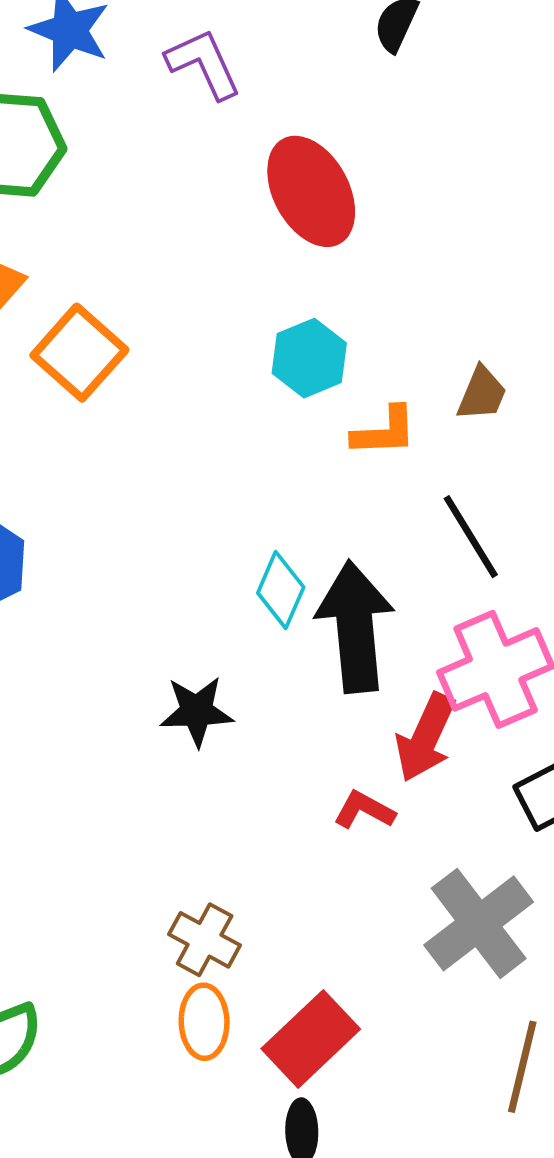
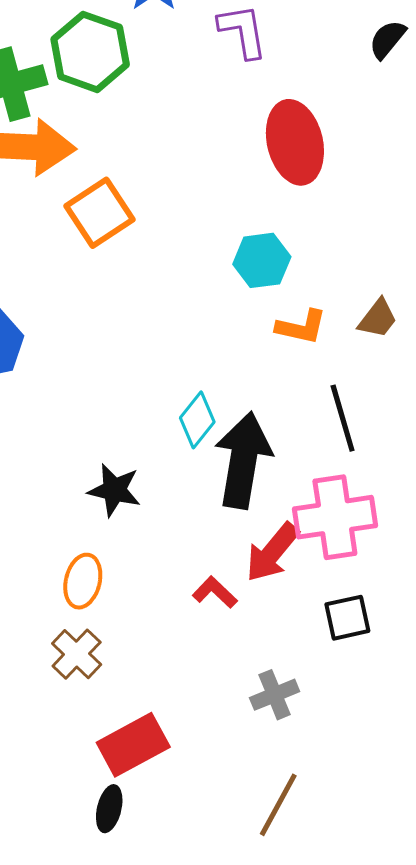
gray cross: (479, 923) -> (275, 695), size x0.6
orange ellipse: (204, 1022) -> (83, 581), moved

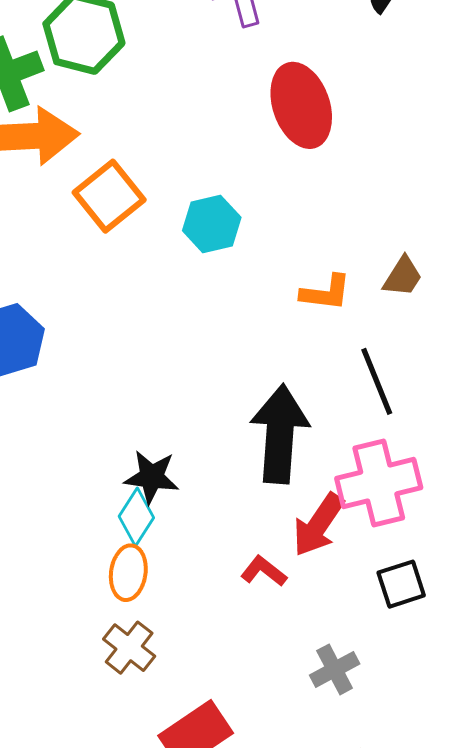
cyan hexagon: (262, 260) -> (212, 224), moved
cyan diamond: (197, 420) -> (136, 517), moved

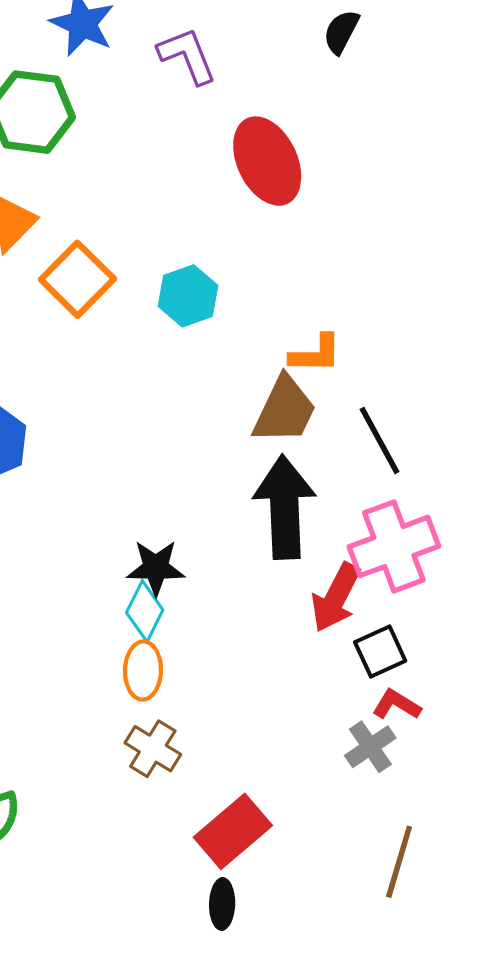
brown trapezoid: (403, 277) -> (285, 410), moved, size x1.6
red L-shape: (264, 571) -> (396, 705), moved
black square: (401, 584) -> (380, 652), moved

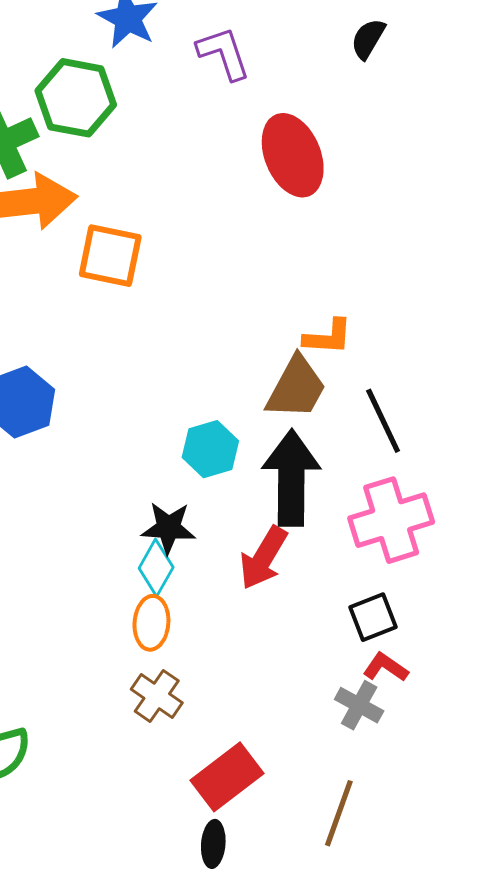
orange square: (77, 279) -> (110, 256), turned -36
cyan hexagon: (188, 296) -> (210, 449), moved
red arrow: (336, 597) -> (263, 558), moved
gray cross: (370, 747) -> (359, 705), turned -30
brown line: (399, 862) -> (339, 813), moved

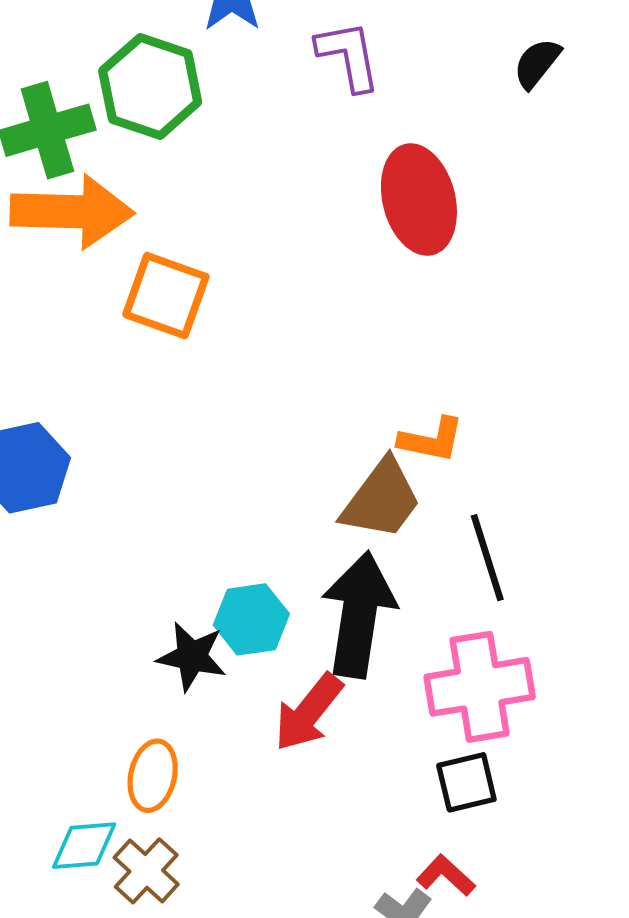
cyan hexagon: (210, 449) -> (251, 619), moved
cyan diamond: (156, 568) -> (84, 846), moved, turned 48
black square: (373, 617) -> (466, 782), moved

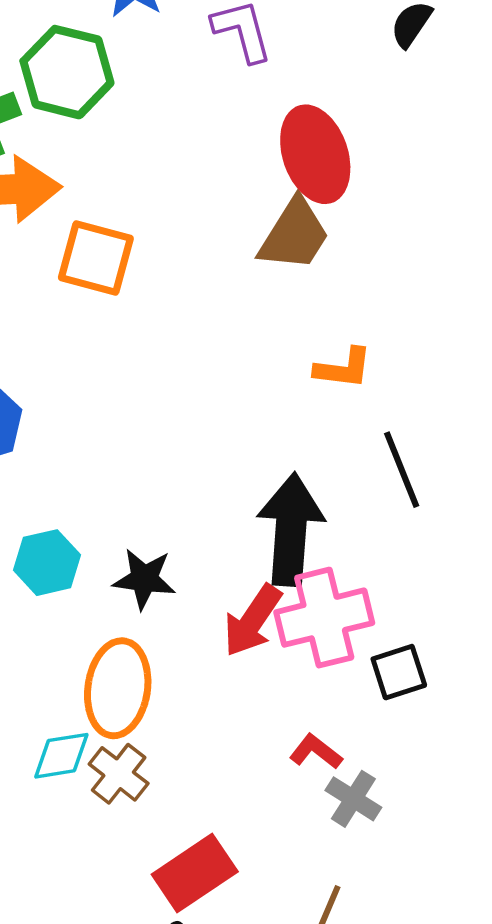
brown trapezoid: (381, 499) -> (294, 235), moved
cyan hexagon: (251, 619) -> (47, 563), moved
pink cross: (480, 687) -> (324, 618), moved
orange ellipse: (153, 776) -> (118, 688), size x1.5
red L-shape: (446, 875) -> (316, 752), moved

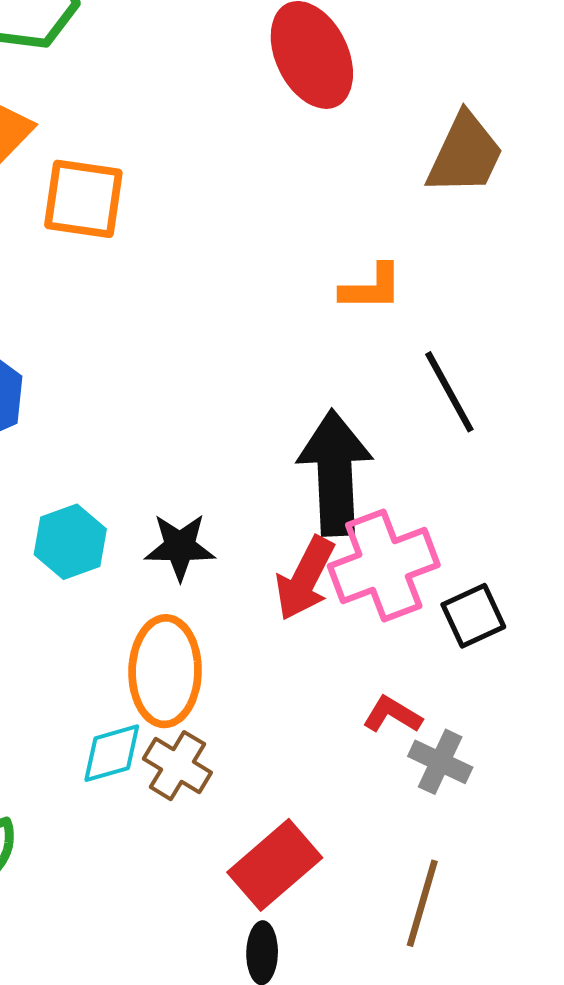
brown trapezoid: (294, 235) -> (465, 154), moved

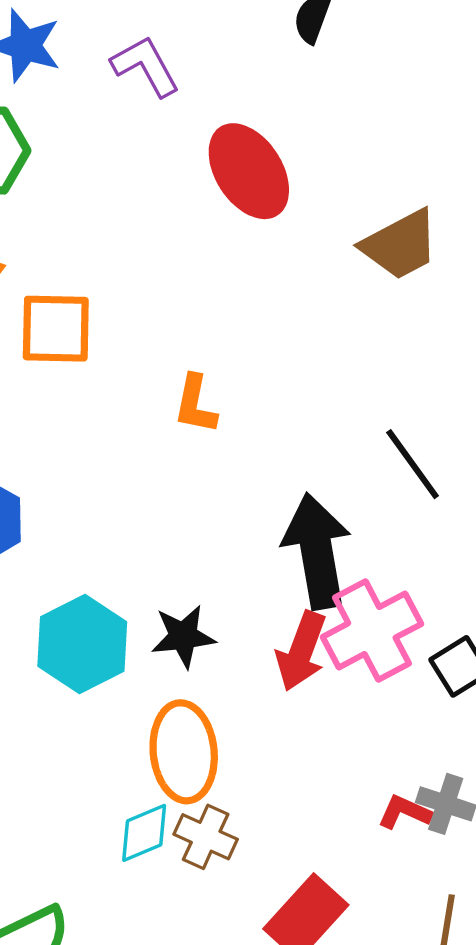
brown trapezoid: (465, 154) -> (400, 245), turned 44
orange L-shape: (371, 288) -> (195, 404), moved, turned 108
cyan hexagon: (70, 542) -> (82, 644), size x1.4
red L-shape: (392, 715) -> (405, 812), moved

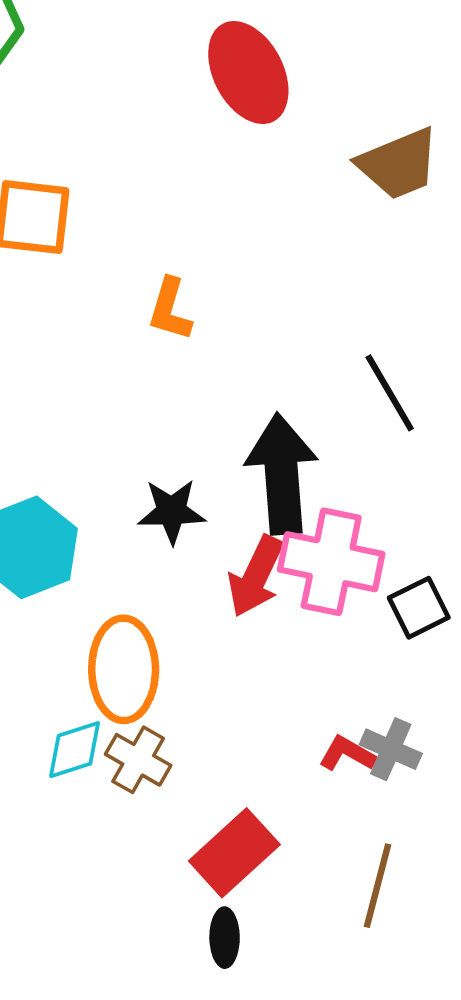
pink cross: (372, 630) -> (331, 562), turned 34
black star: (183, 636) -> (172, 511), moved

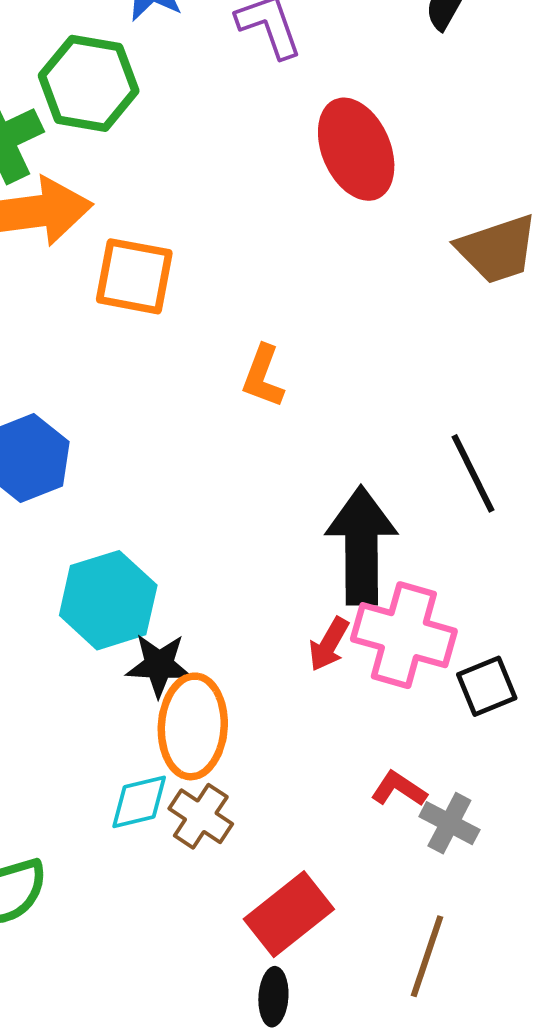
black star: (172, 511) -> (159, 665), moved
red arrow: (256, 576) -> (329, 644), size x0.7
red L-shape: (347, 754) -> (399, 789), moved

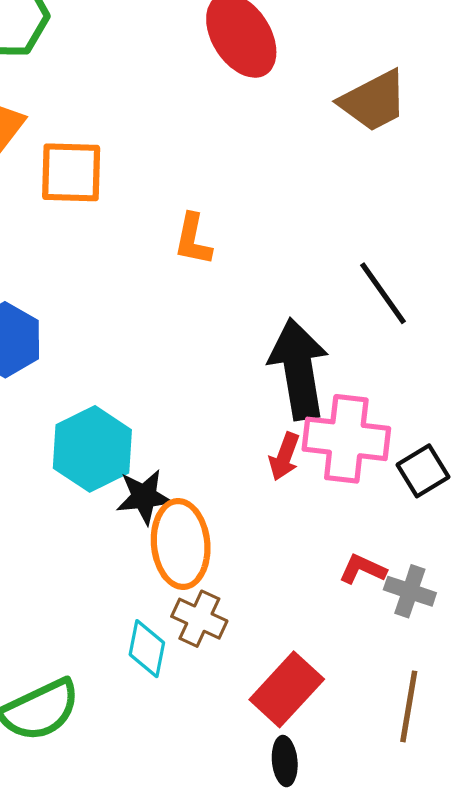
cyan diamond: (139, 802) -> (147, 649), moved, turned -56

